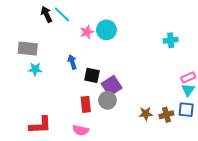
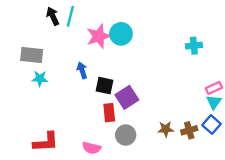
cyan line: (62, 14) -> (70, 16), turned 60
pink star: (87, 32) -> (99, 36), size x1.5
gray circle: (107, 100) -> (126, 135), moved
red rectangle: (86, 104) -> (109, 113), moved
blue square: (186, 110) -> (212, 124), turned 35

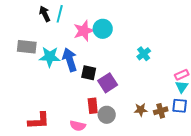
cyan cross: (194, 46) -> (144, 54), moved, turned -32
blue arrow: (82, 70) -> (70, 60), size x1.6
cyan star: (40, 79) -> (50, 57), moved, size x1.5
red rectangle: (109, 113) -> (93, 106), moved
blue square: (212, 124) -> (180, 106), turned -35

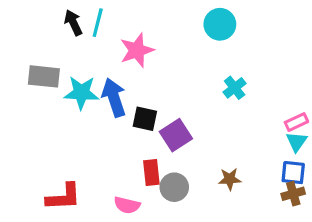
cyan circle: (103, 29) -> (220, 24), moved
brown cross: (161, 111) -> (293, 194), moved

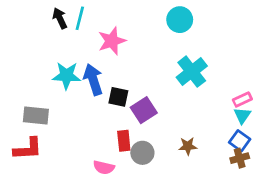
gray rectangle: (44, 76) -> (36, 115), moved
cyan cross: (235, 88) -> (192, 72), size x1.6
blue square: (293, 173) -> (240, 141), turned 30
red L-shape: (63, 197) -> (28, 149), moved

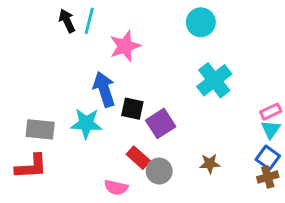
cyan star: (66, 76) -> (86, 123), moved
red rectangle: (124, 141) -> (138, 158), turned -42

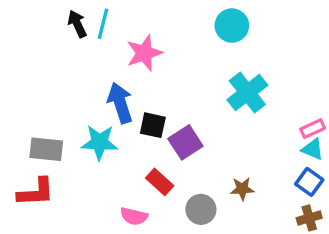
cyan triangle: (271, 129) -> (313, 149), turned -42
gray circle: (159, 171) -> (201, 209), moved
brown cross: (268, 177) -> (309, 218), moved

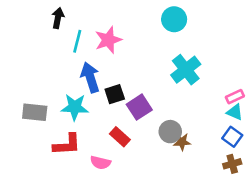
black arrow: (77, 24) -> (58, 18), turned 36
cyan line: (103, 24) -> (77, 41), moved
black square: (153, 125) -> (115, 94), turned -30
red L-shape: (36, 192) -> (67, 144), moved
gray circle: (201, 209) -> (170, 132), moved

